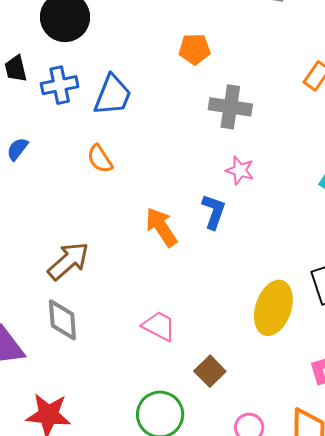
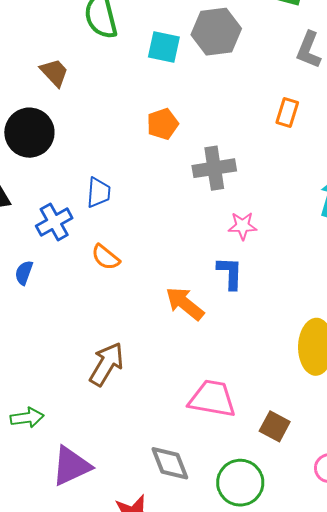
blue cross: (60, 85) -> (54, 222), moved
blue trapezoid: (113, 95) -> (98, 193), size x0.7
gray diamond: (62, 320) -> (170, 463), moved
pink trapezoid: (159, 326) -> (212, 399), size x1.4

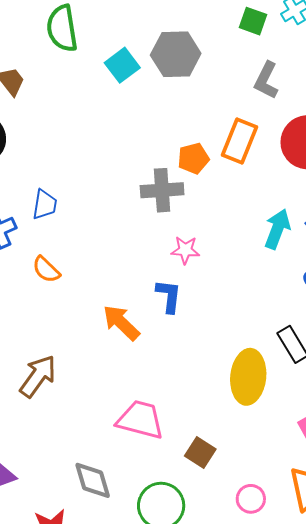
cyan square: (164, 47) -> (122, 65), turned 36
orange rectangle: (287, 112) -> (239, 141), size x1.5
orange pentagon: (163, 124) -> (193, 158), moved

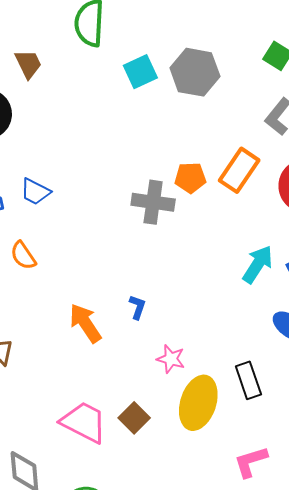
blue trapezoid: (45, 205) -> (35, 192), turned 96
pink star: (185, 250) -> (171, 359), moved
blue L-shape: (169, 296) -> (137, 307), size x0.7
brown square: (200, 453) -> (134, 418), moved

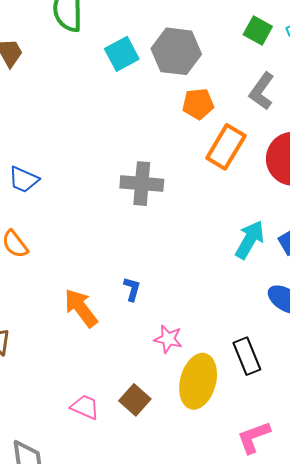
orange pentagon: (190, 178) -> (198, 104), moved
pink trapezoid: (84, 422) -> (85, 407), size x0.6

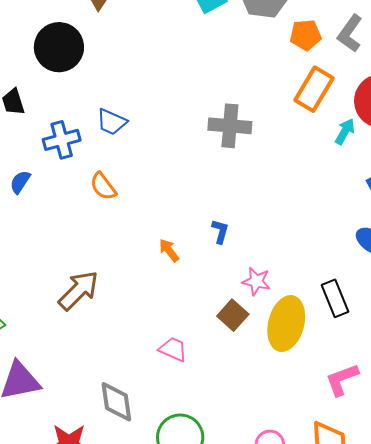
orange pentagon: (198, 104) -> (305, 35), moved
cyan arrow: (250, 240) -> (345, 131), moved, size x0.7
orange arrow: (81, 308) -> (169, 250), size x0.6
brown square: (135, 400) -> (233, 315), moved

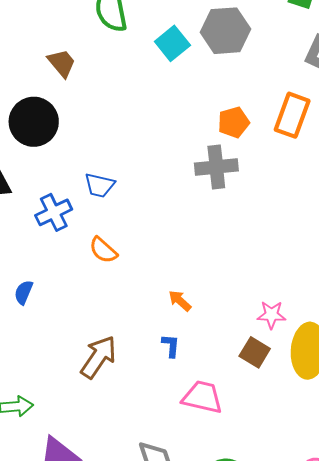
orange pentagon: (305, 35) -> (234, 122), moved
blue semicircle: (20, 182) -> (24, 292), moved
blue L-shape: (220, 231) -> (171, 346), moved
pink trapezoid: (173, 349) -> (202, 397), size x1.4

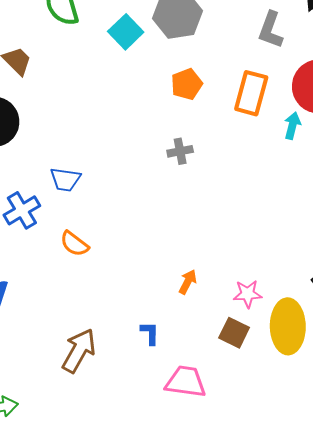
orange pentagon: (234, 122) -> (187, 84), moved
gray cross: (216, 167) -> (180, 151), size x0.6
orange arrow: (180, 301) -> (188, 282), moved, turned 80

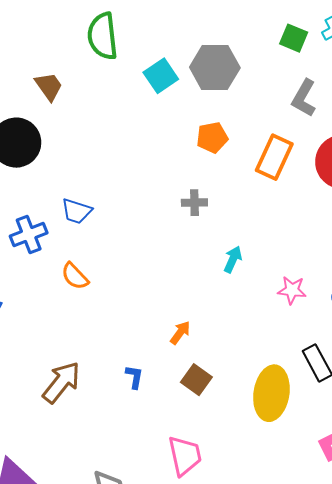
cyan arrow: (292, 126) -> (233, 259), moved
pink star: (248, 294) -> (292, 290), moved
brown square: (234, 333) -> (196, 380), moved
pink trapezoid: (186, 382) -> (185, 456), moved, turned 60

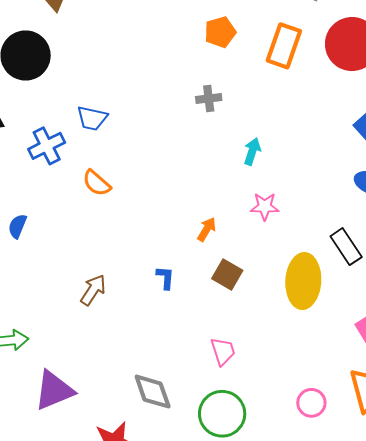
pink star: (292, 290) -> (265, 206), moved
brown arrow: (61, 382) -> (93, 290), size x0.7
pink trapezoid: (185, 456) -> (223, 351), size x0.7

